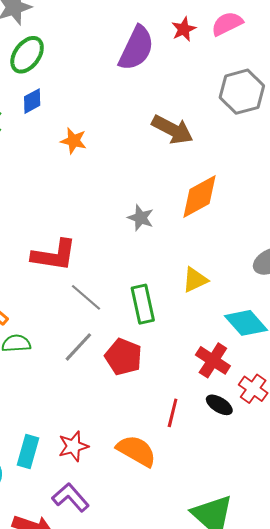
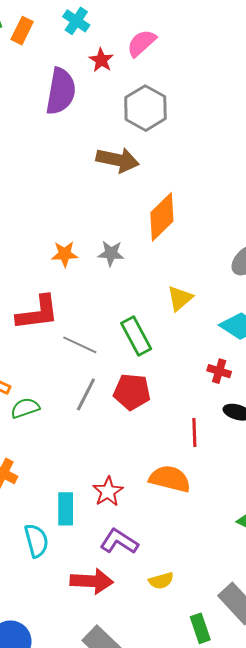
gray hexagon: (242, 92) -> (145, 108), moved
orange star: (74, 141) -> (65, 254), moved
red cross: (213, 360) -> (219, 371), size x0.7

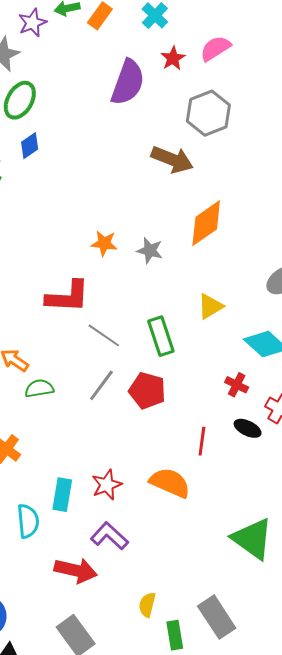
yellow semicircle: (161, 581) -> (147, 605), moved, turned 110

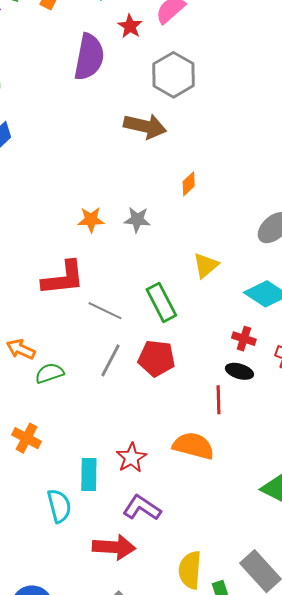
orange diamond: (206, 223) -> (189, 184), size x0.5
black ellipse: (248, 428) -> (239, 371), moved
yellow semicircle: (147, 605) -> (190, 570), size x1.5

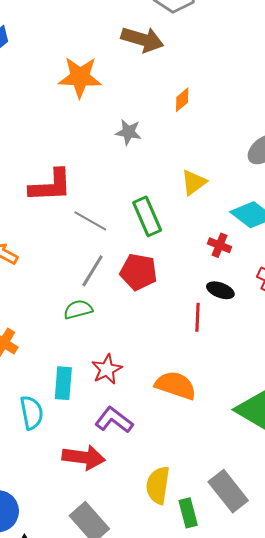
orange star: (91, 220) -> (80, 77), moved, size x1.6
red cross: (244, 339) -> (219, 245), moved
green semicircle: (50, 373) -> (78, 310), moved
orange semicircle: (193, 446) -> (176, 385), moved

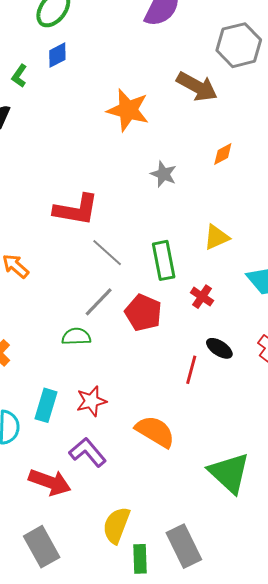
red cross: (219, 245) -> (202, 297), moved

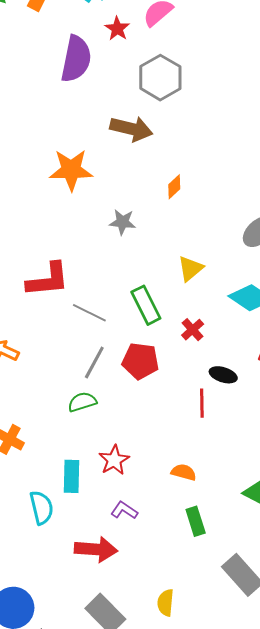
red cross: (202, 297) -> (193, 330), turned 30
orange semicircle: (155, 432) -> (184, 472), size x0.6
purple L-shape: (88, 452) -> (124, 510), size x0.7
yellow semicircle: (116, 525) -> (166, 603), moved, size x0.7
green rectangle: (140, 559) -> (196, 521), moved

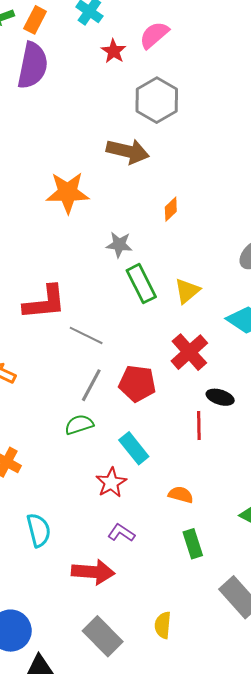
purple semicircle: (76, 59) -> (33, 65), moved
green rectangle: (146, 305) -> (141, 284), moved
red cross: (193, 330) -> (189, 352), size x1.6
cyan rectangle: (72, 476) -> (134, 448), moved, turned -40

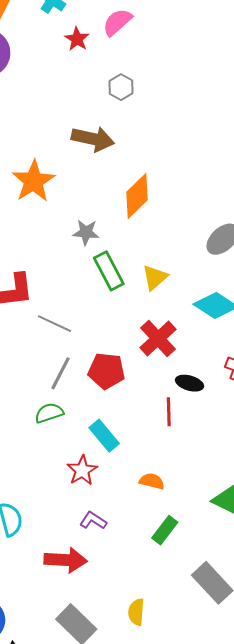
gray hexagon: (157, 100) -> (121, 87), size x0.6
orange star: (68, 193) -> (34, 181), turned -30
orange diamond: (171, 209) -> (137, 196), size x1.8
green rectangle: (193, 544) -> (165, 530), turned 56

